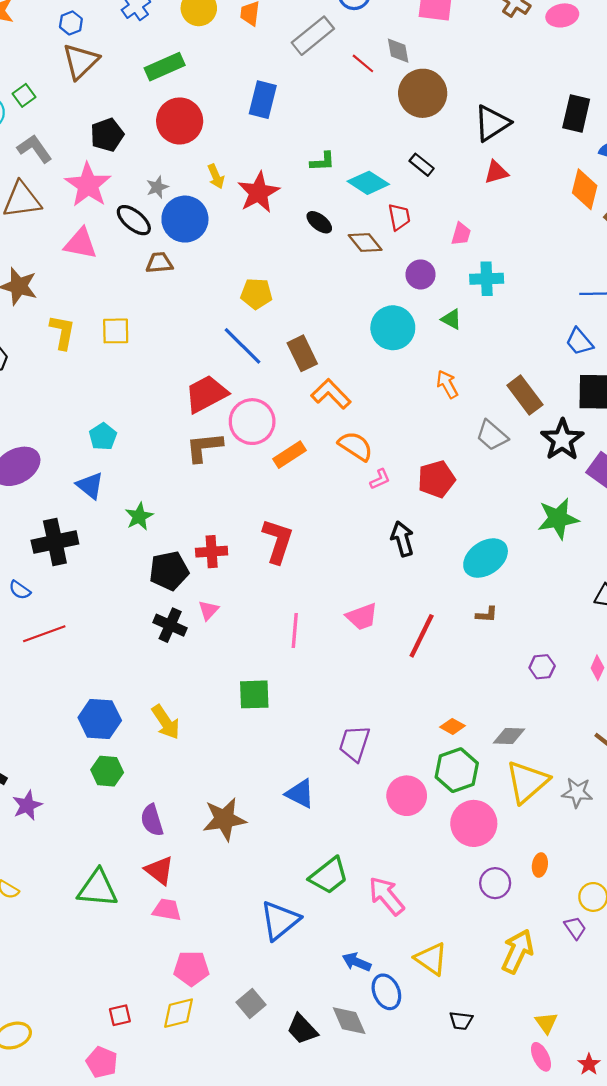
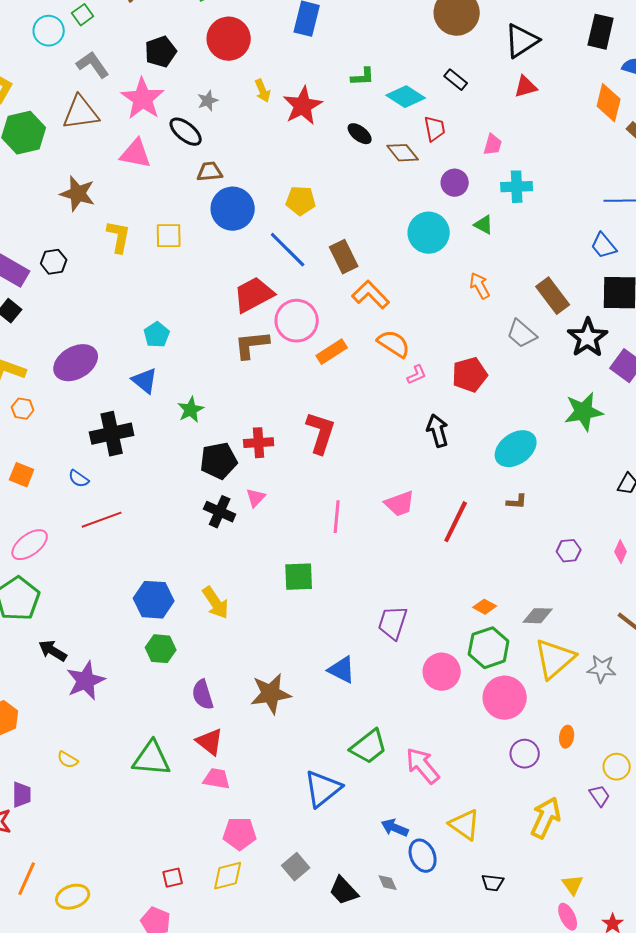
blue circle: (185, 219) -> (233, 209), moved
purple star: (27, 805) -> (86, 681), size x1.4
gray diamond: (349, 1021) -> (388, 883), size x0.6

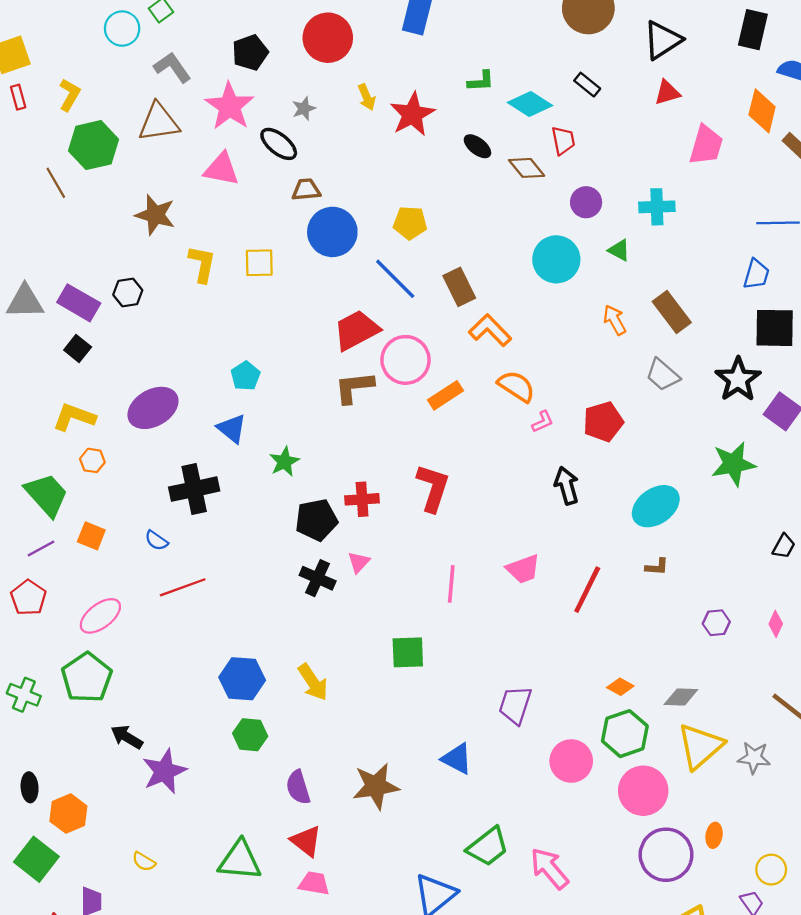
pink trapezoid: (493, 145) -> (706, 145), moved, size x1.6
blue trapezoid: (604, 246) -> (756, 274), turned -124
brown rectangle: (553, 296) -> (672, 312), moved
purple circle: (525, 754) -> (666, 855), size x1.6

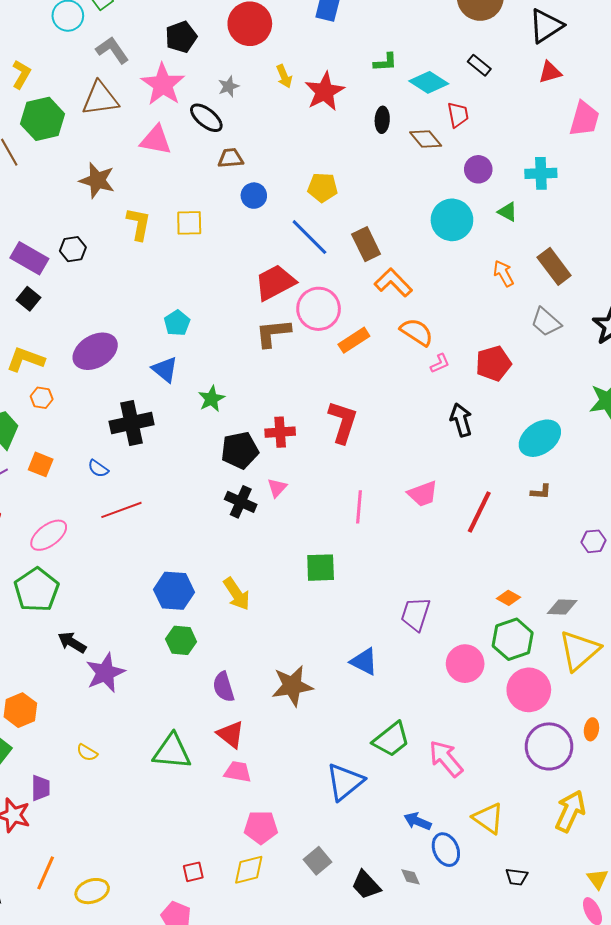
black ellipse: (477, 146) -> (382, 120), turned 55
blue circle: (332, 232) -> (254, 196), size x0.6

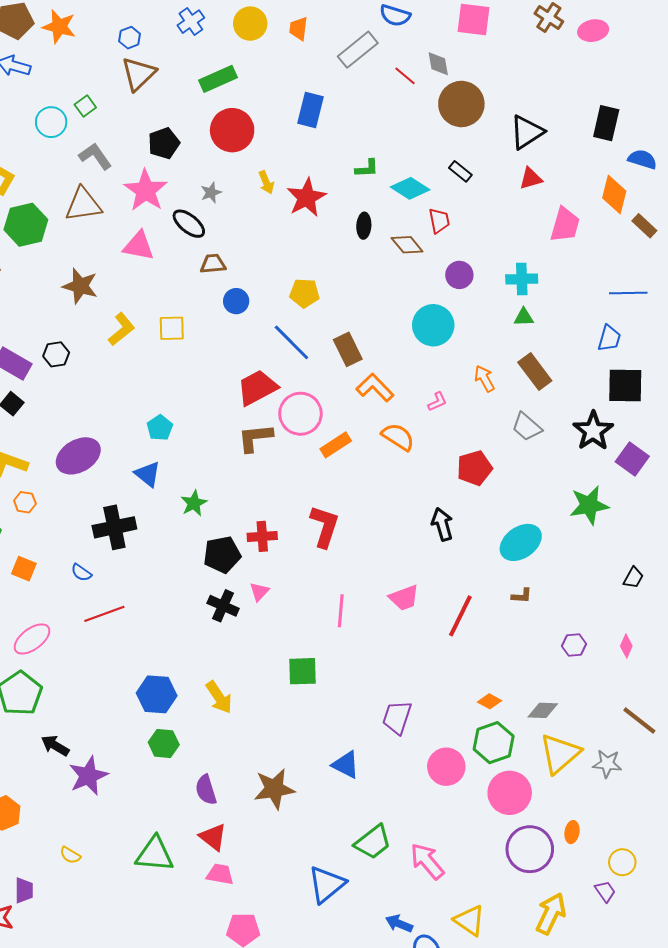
green triangle: (508, 212) -> (524, 317), moved, turned -30
yellow L-shape: (139, 224) -> (121, 329), turned 40
pink L-shape: (440, 363) -> (437, 402), moved

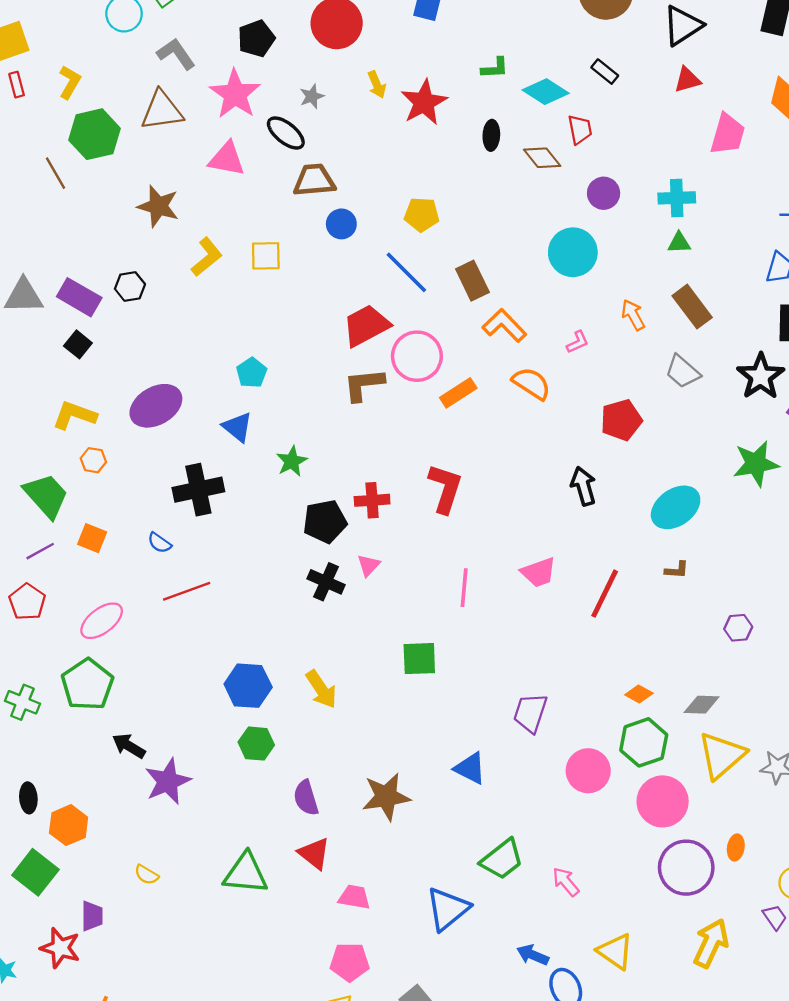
brown trapezoid: (213, 264) -> (314, 180), size x1.4
pink arrow: (427, 861) -> (566, 882), size x0.7
pink trapezoid: (220, 874) -> (354, 897), moved

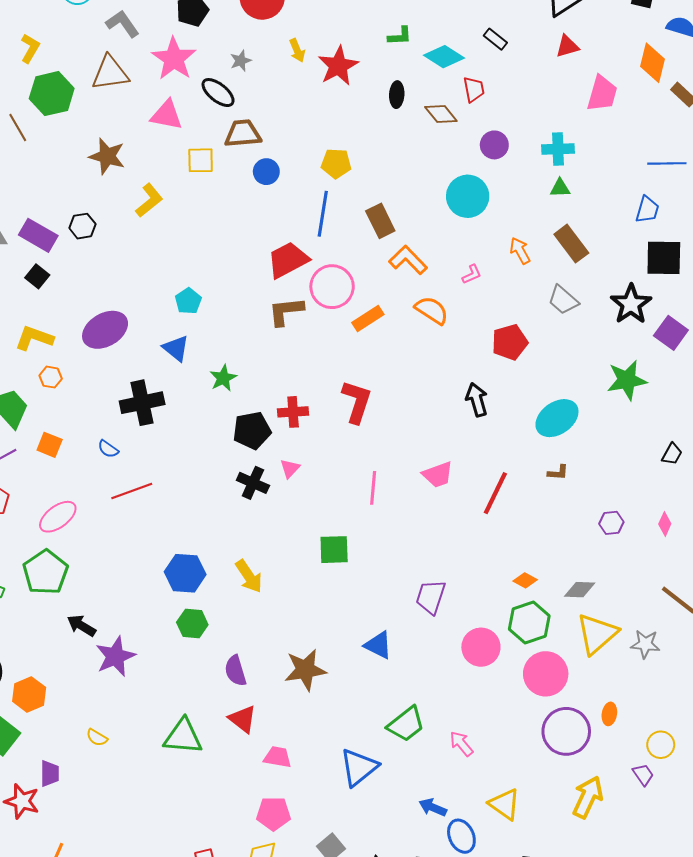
yellow square: (266, 256) -> (201, 160), moved
blue line: (406, 272) -> (323, 214), turned 54

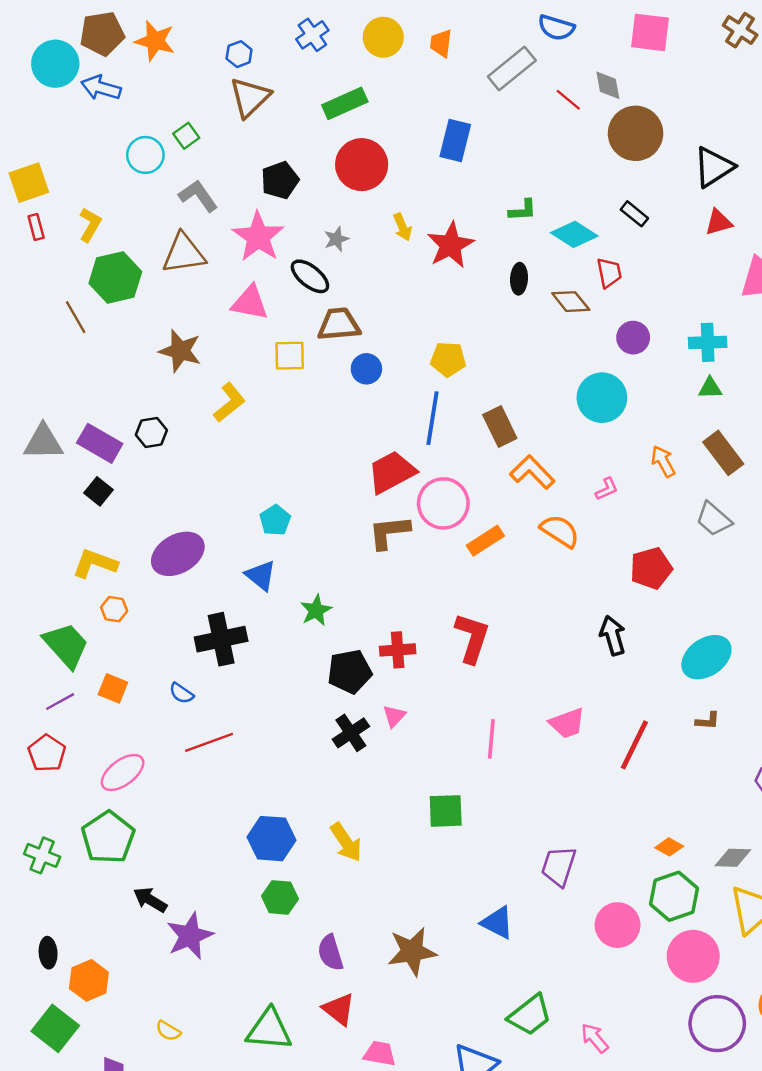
black cross: (253, 483) -> (351, 733), turned 32

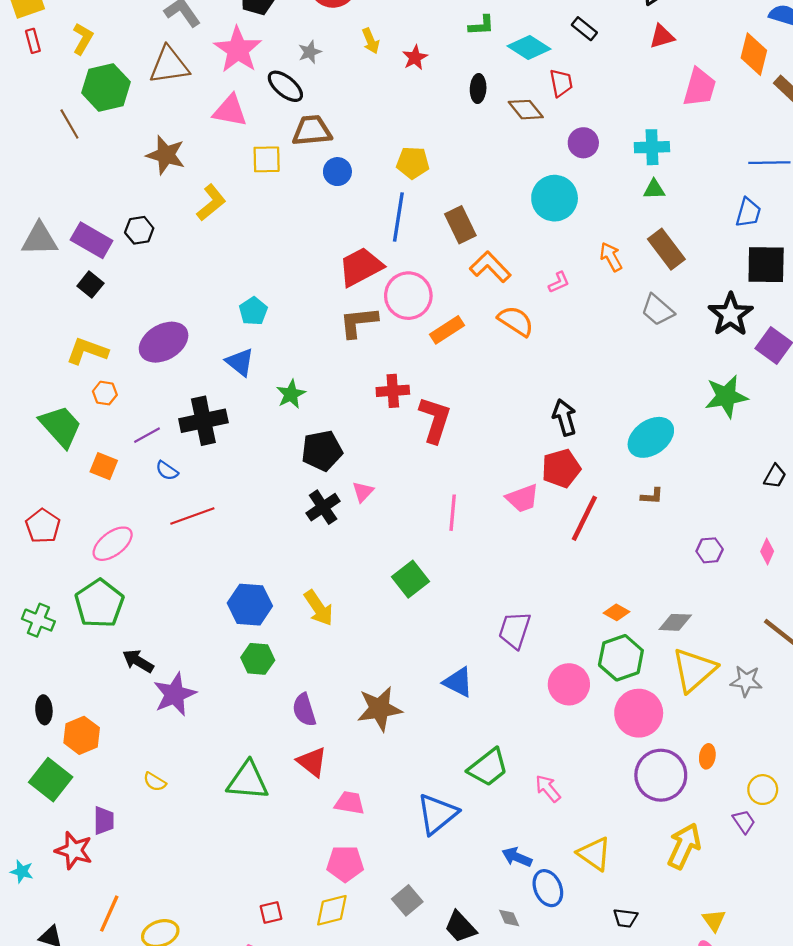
red star: (451, 245) -> (415, 57), size x0.6
red pentagon: (651, 568) -> (561, 468), moved
red cross: (398, 650) -> (393, 391), moved
purple line: (60, 702) -> (147, 435), moved
green square: (446, 811) -> (411, 579), turned -36

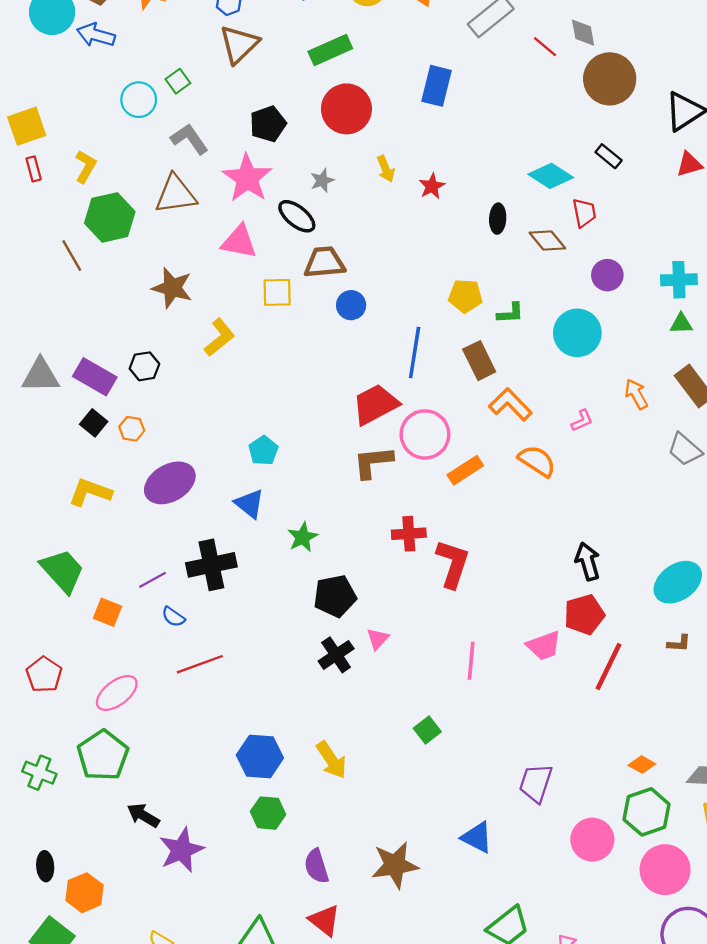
green L-shape: (481, 25) -> (510, 313), moved
yellow pentagon: (413, 163) -> (465, 296), moved
orange hexagon: (105, 393) -> (132, 429), moved
green square: (411, 579) -> (427, 730), size x0.7

